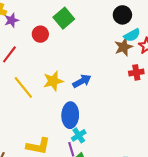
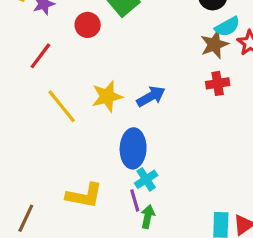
red cross: (136, 72) -> (218, 83), moved

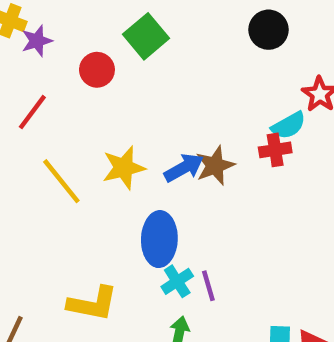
cyan semicircle: (227, 27) -> (289, 125), moved
brown star: (214, 44) -> (215, 166), moved
purple line: (135, 200) -> (208, 286), moved

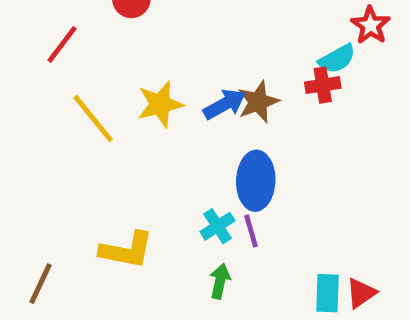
blue ellipse: (159, 239) -> (256, 181), moved

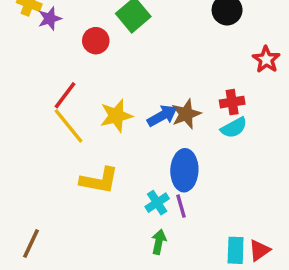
red line: (62, 44) -> (65, 95), moved
cyan semicircle: (337, 59) -> (234, 128), moved
yellow L-shape: (127, 250) -> (99, 180), moved

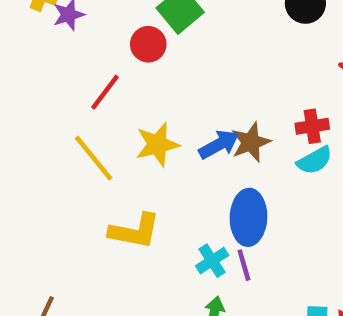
red circle: (96, 41) -> (148, 44), moved
red line: (65, 95) -> (105, 92), moved

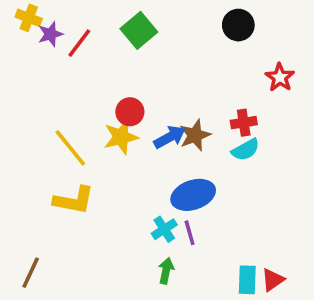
red circle: (148, 44) -> (130, 112), moved
red line: (105, 92) -> (79, 43), moved
blue ellipse: (248, 217) -> (193, 195), turned 69
yellow L-shape: (135, 231) -> (74, 200), moved

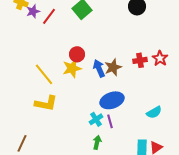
red star: (280, 77) -> (160, 58), moved
blue arrow: (170, 137) -> (99, 68), turned -84
cyan semicircle: (246, 150) -> (154, 112), moved

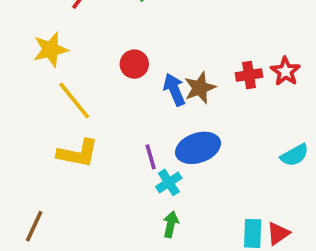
yellow star: (72, 68) -> (50, 49), moved
cyan semicircle: (154, 112) -> (295, 155), moved
purple line: (110, 121) -> (151, 157), moved

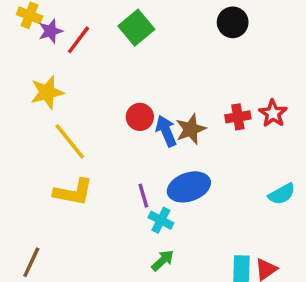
red circle: (134, 64) -> (140, 117), moved
cyan cross: (169, 182) -> (161, 220), turned -30
green arrow: (171, 224) -> (163, 260), turned 35

